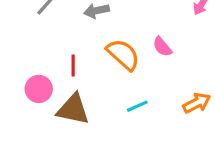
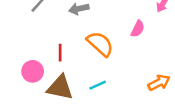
pink semicircle: (162, 47) -> (138, 29), moved, turned -114
cyan line: (137, 106) -> (98, 85), moved

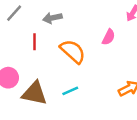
red line: (60, 53) -> (34, 42), moved

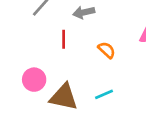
orange semicircle: (73, 51) -> (107, 50), size x0.6

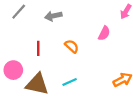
red line: (64, 39) -> (38, 48), moved

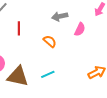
gray arrow: (53, 16) -> (60, 16), moved
red line: (38, 48) -> (19, 28), moved

